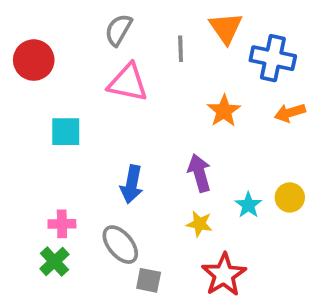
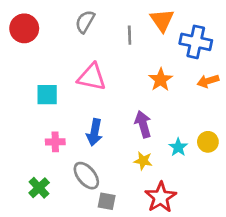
red circle: (34, 60) -> (24, 28), moved
pink triangle: (128, 83) -> (92, 77), moved
pink cross: (62, 224) -> (55, 142), moved

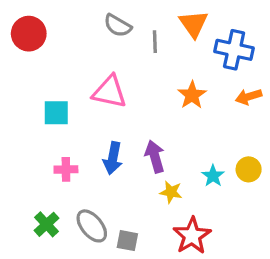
gray semicircle: (85, 22) -> (118, 26), moved, turned -90
purple arrow: (143, 124) -> (155, 156), moved
gray ellipse: (86, 176) -> (92, 226), moved

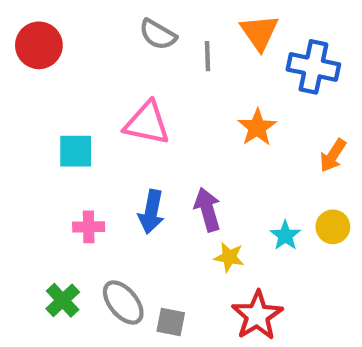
orange arrow: (249, 97) -> (333, 156), moved, turned -40

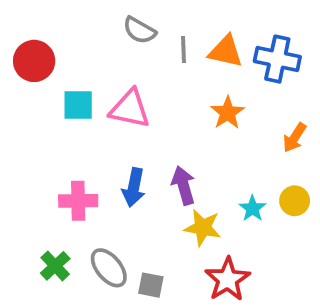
orange triangle: (259, 32) -> (226, 51), moved, turned -42
red circle: (39, 45) -> (34, 61), moved
cyan square: (76, 151) -> (78, 105), moved
pink cross: (89, 227) -> (78, 201), size x1.4
yellow star: (229, 257) -> (203, 228), size x1.4

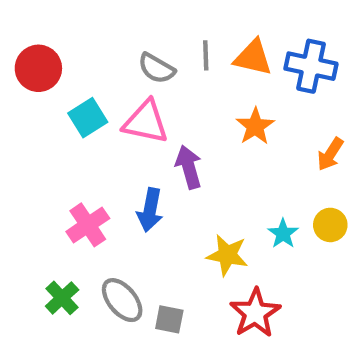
gray semicircle: (139, 30) -> (156, 68), moved
cyan square: (78, 105) -> (88, 118), turned -32
purple arrow: (183, 185) -> (189, 167), moved
pink cross: (78, 201) -> (88, 225), turned -33

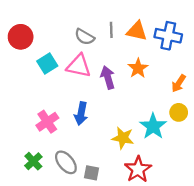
purple arrow: (189, 167) -> (108, 78), moved
yellow circle: (330, 225) -> (179, 112), moved
cyan star: (283, 234) -> (153, 126), size x1.6

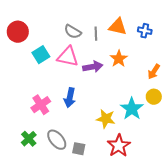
gray line: (111, 30) -> (96, 34), moved
blue cross: (168, 36) -> (145, 31), size x0.6
purple arrow: (108, 78) -> (93, 67), turned 96

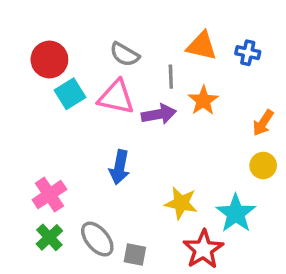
red circle: (18, 32) -> (49, 60), moved
gray line: (96, 34) -> (171, 77), moved
pink cross: (41, 105) -> (49, 195), moved
cyan star: (132, 109) -> (236, 213), moved

